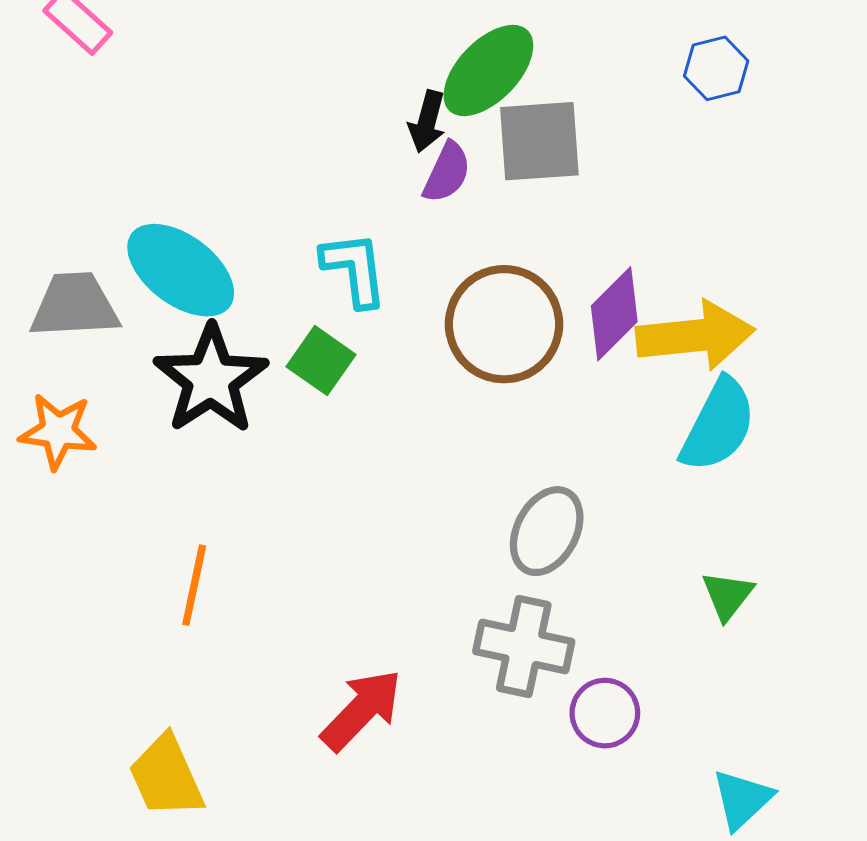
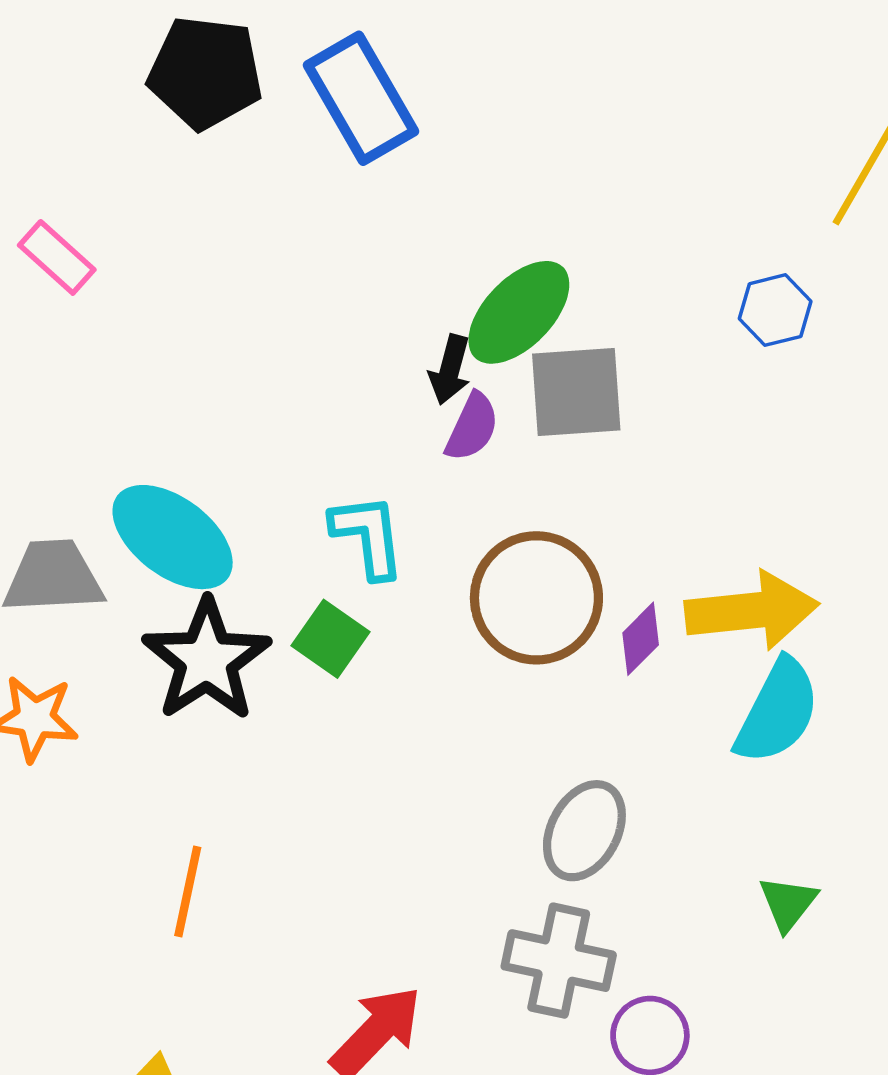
purple diamond: (614, 314) -> (641, 639), moved, size x0.7

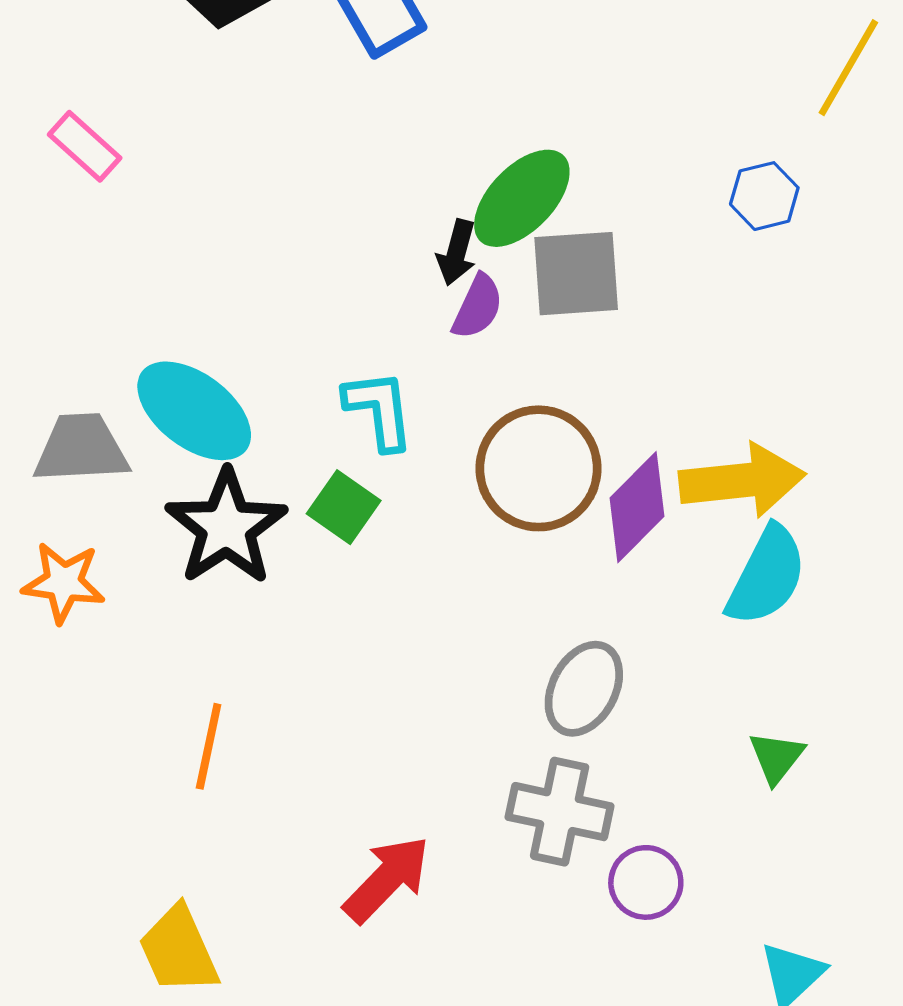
purple diamond: (641, 639) -> (637, 507), size x1.6

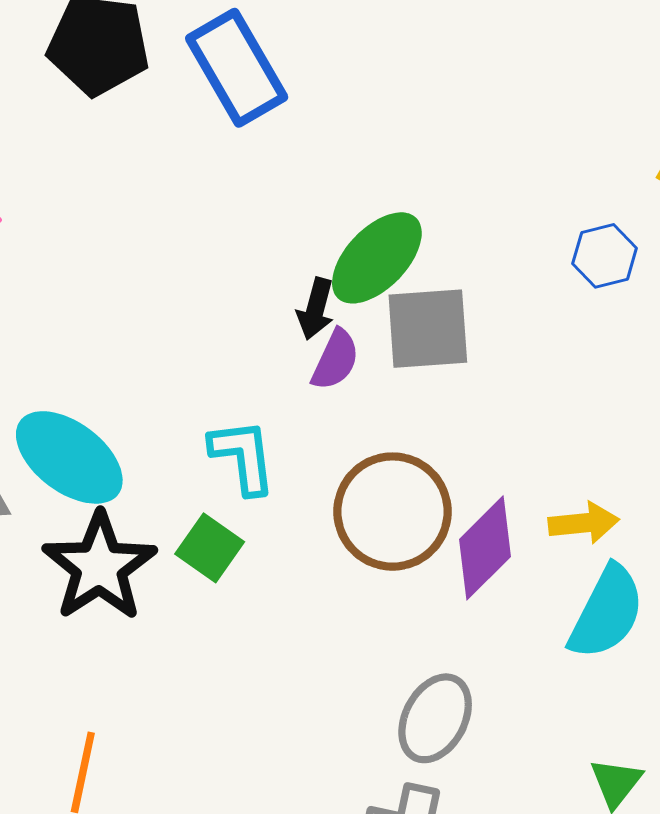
yellow arrow: (742, 481) -> (584, 523), size x0.6

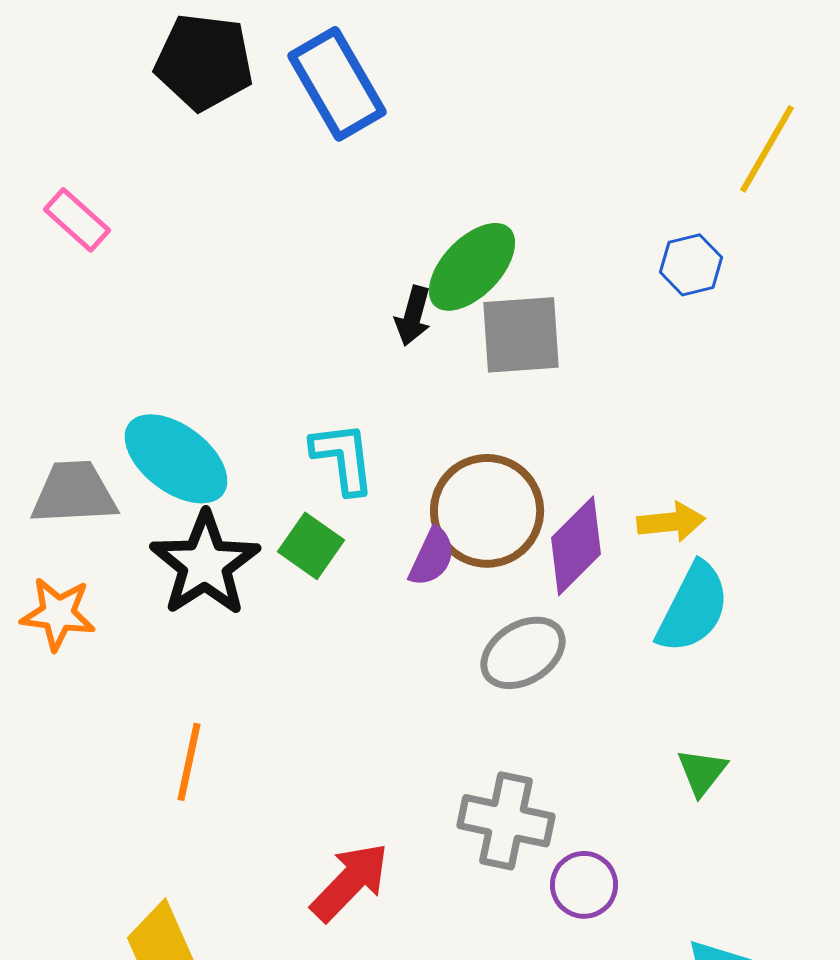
purple semicircle: (335, 360) -> (432, 557), moved
gray ellipse: (435, 718) -> (523, 653), moved, turned 30

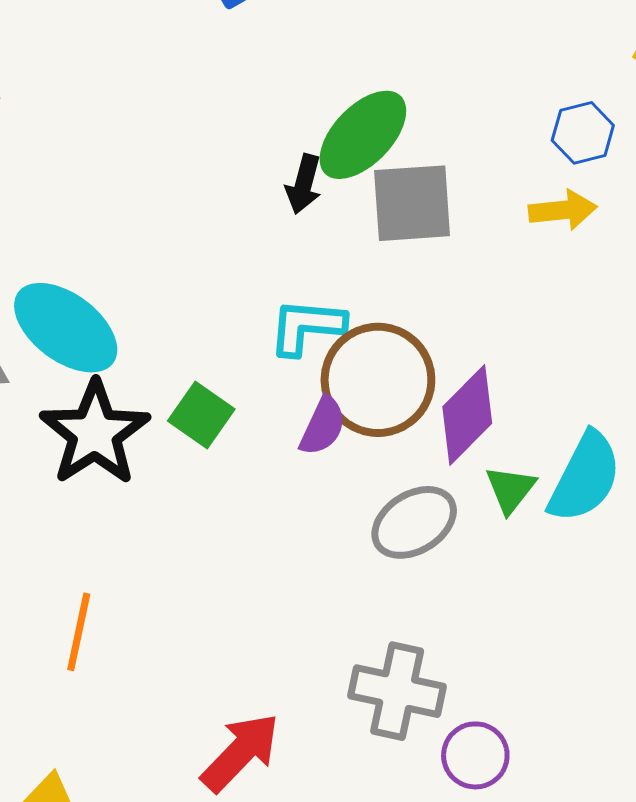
cyan L-shape: (343, 458) -> (307, 327), moved, turned -78
yellow arrow: (671, 522) -> (563, 210), moved
green triangle: (702, 772) -> (511, 489), moved

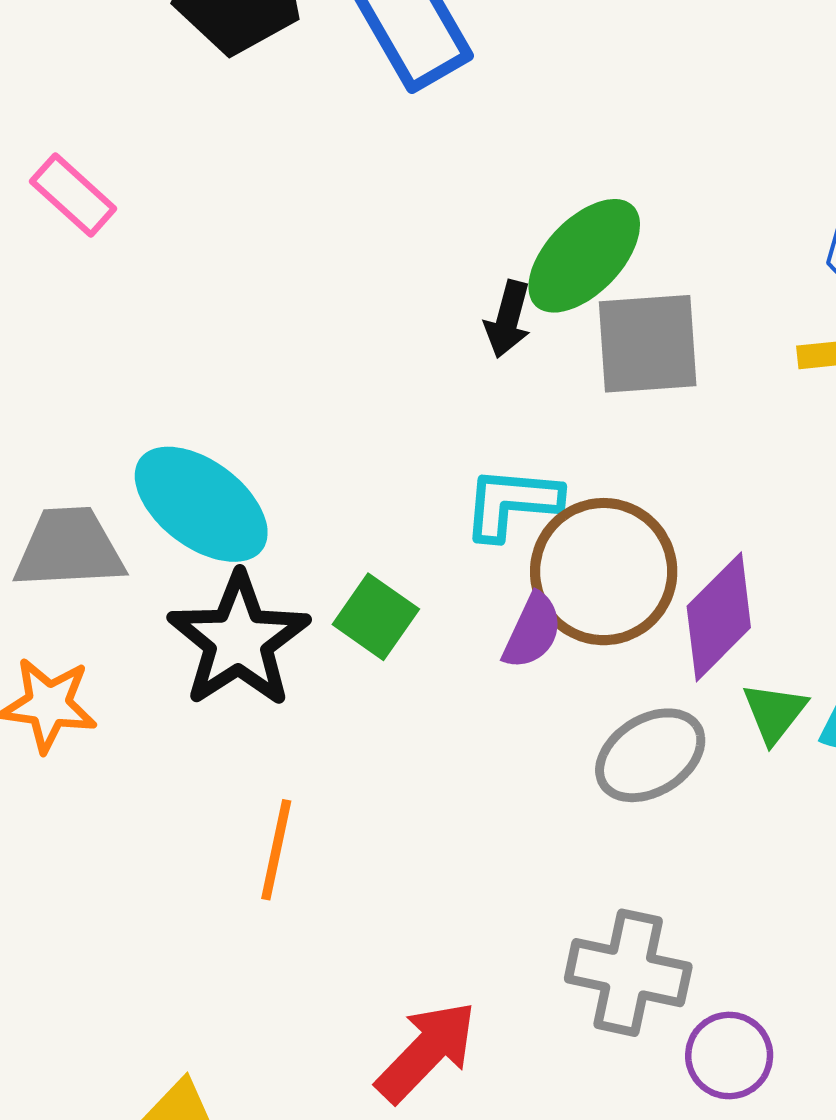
orange line: (79, 632) -> (276, 850), moved

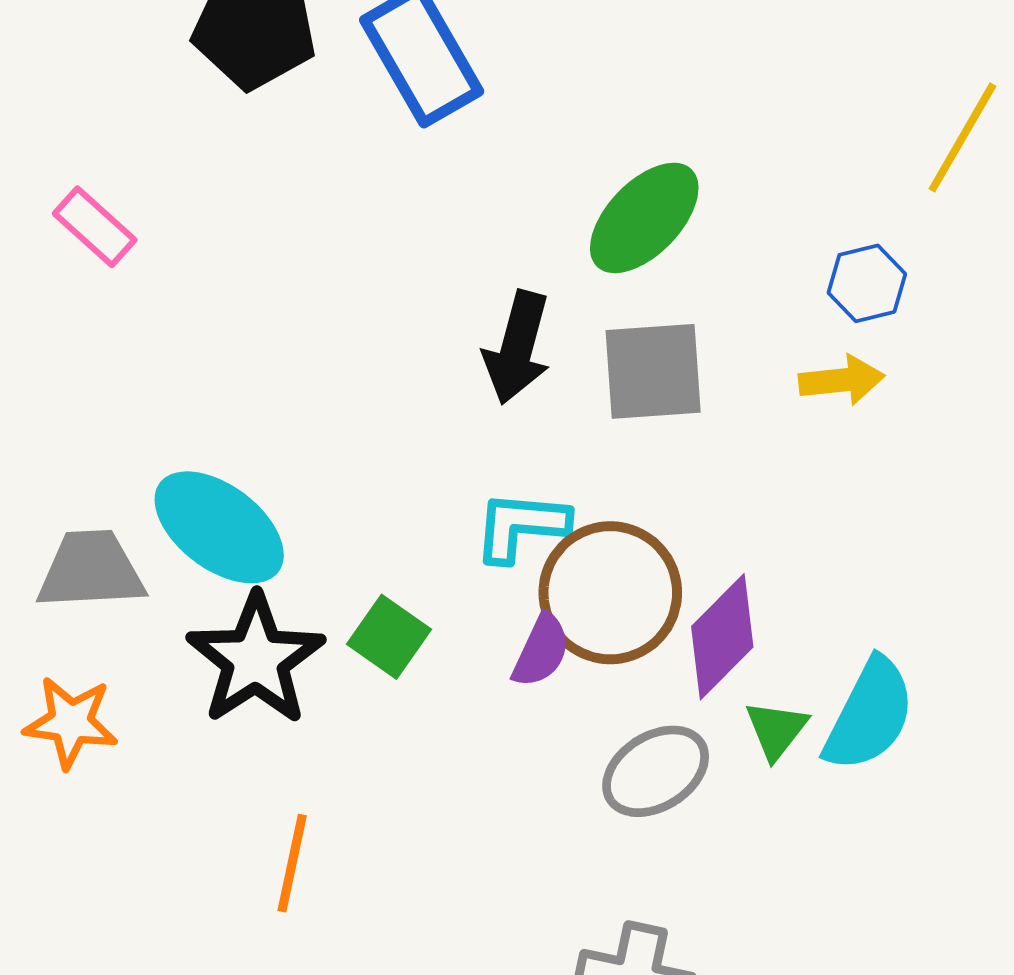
green ellipse: (584, 256) -> (644, 218), moved
black arrow: (508, 319) -> (517, 348), size x1.5

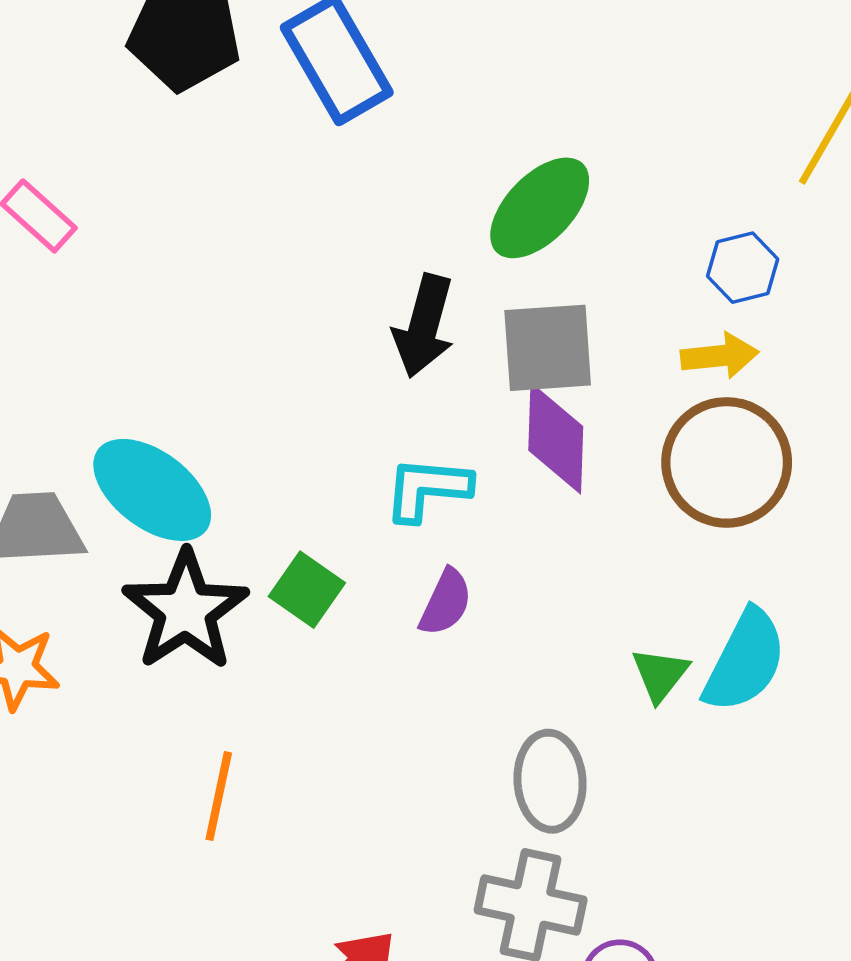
brown circle: (610, 593) -> (727, 462), moved
purple diamond: (722, 637) -> (556, 438), moved, turned -43
gray ellipse: (656, 771) -> (550, 781), moved, turned -62

